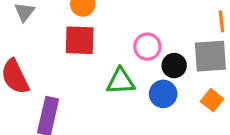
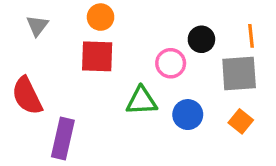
black circle: (174, 66) -> (201, 39), moved

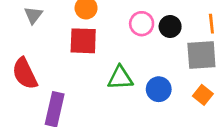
pink circle: (171, 63) -> (142, 24), moved

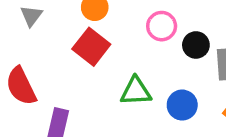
black circle: (170, 27) -> (196, 45), moved
red square: (83, 41) -> (91, 47), turned 36

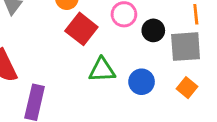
red square: (91, 47) -> (81, 29), moved

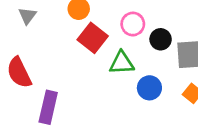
green triangle: (102, 70) -> (122, 63), moved

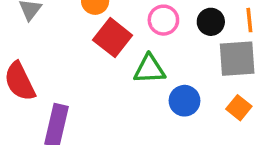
black circle: (161, 39) -> (211, 22), moved

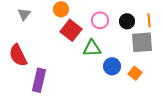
orange square: (239, 108) -> (135, 73), moved

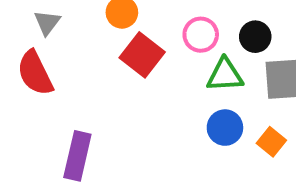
green triangle: (92, 48) -> (225, 75), moved
red semicircle: (18, 55) -> (35, 73), moved

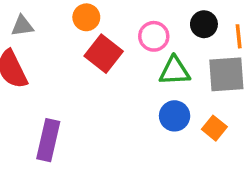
gray triangle: (47, 23) -> (22, 26), turned 45
black circle: (255, 37) -> (204, 24), moved

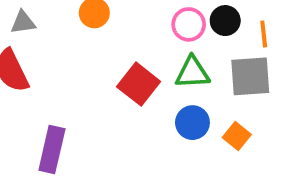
pink circle: (154, 36) -> (189, 24), moved
red square: (104, 54) -> (139, 84), moved

